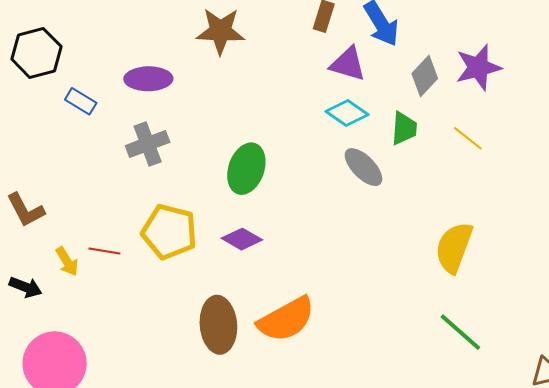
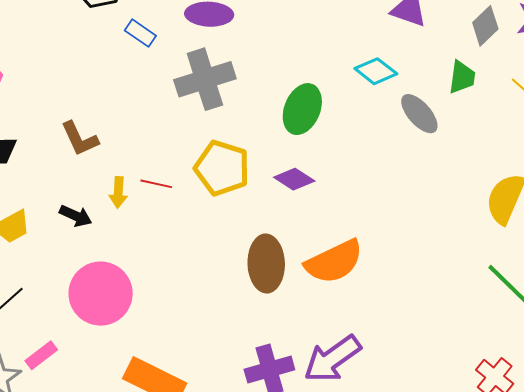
cyan diamond: (347, 113) -> (376, 71), moved
gray cross: (148, 144) -> (205, 79), size x1.4
yellow arrow: (67, 261) -> (118, 192), turned 32

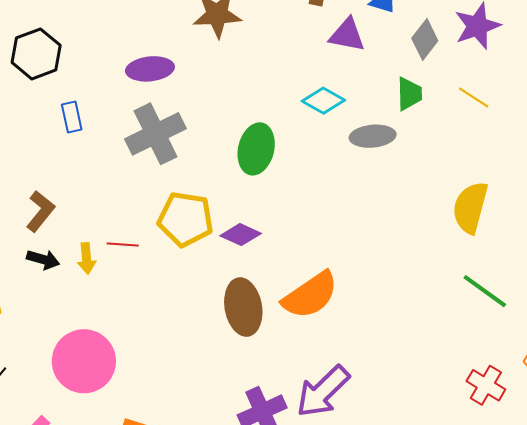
blue rectangle: (140, 33) -> (72, 117), moved, turned 52
gray ellipse: (419, 114) -> (373, 136), turned -45
brown L-shape: (80, 139) -> (40, 211), turned -108
purple diamond: (294, 179) -> (241, 235), moved
black arrow: (76, 216) -> (43, 259), moved

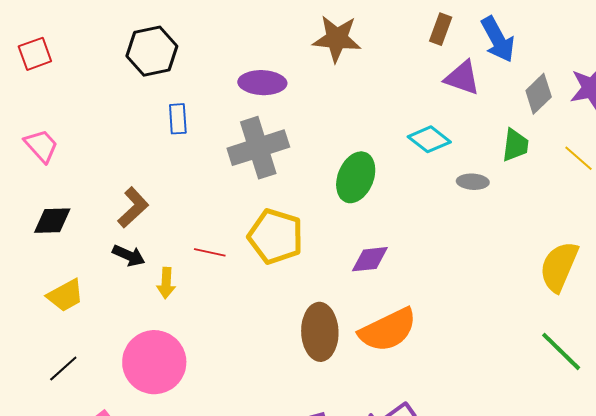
gray ellipse: (373, 136) -> (473, 182), size x0.7
purple diamond: (241, 235) -> (370, 259), moved, turned -39
yellow arrow: (86, 258) -> (166, 283), moved

